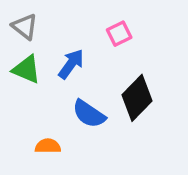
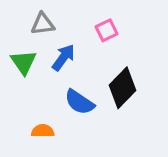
gray triangle: (25, 27) -> (43, 24), moved, turned -45
green triangle: (26, 69) -> (24, 62), turned 32

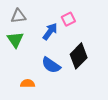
gray triangle: (43, 24) -> (18, 16), moved
blue arrow: (63, 57) -> (50, 31), moved

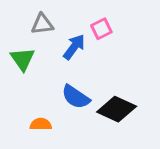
gray triangle: (18, 16) -> (42, 24), moved
black diamond: (79, 56) -> (117, 109), moved, turned 70

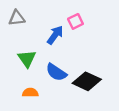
gray triangle: (42, 24) -> (17, 18), moved
green triangle: (23, 59) -> (27, 59), moved

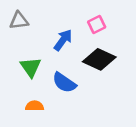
pink square: (75, 21) -> (97, 24), moved
black diamond: (87, 81) -> (99, 59), moved

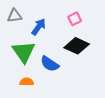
blue arrow: (63, 40) -> (39, 27), moved
green triangle: (31, 67) -> (24, 52), size x1.4

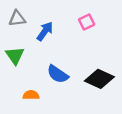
black diamond: (77, 46) -> (99, 79), moved
green triangle: (24, 52) -> (15, 56), moved, size x0.7

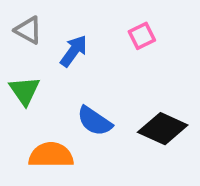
gray triangle: (17, 19) -> (28, 30), turned 36
orange semicircle: (31, 95) -> (51, 155), size x1.6

